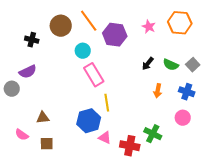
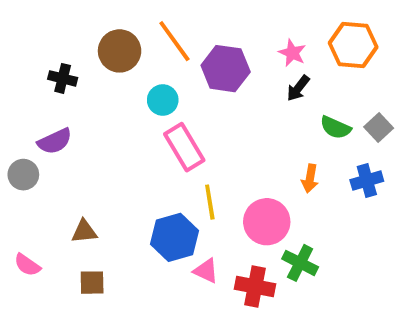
black arrow: (148, 64) -> (298, 88), moved
blue cross: (187, 92) -> (367, 180), turned -35
pink circle: (183, 118) -> (267, 222), moved, size x1.5
pink semicircle: (22, 135) -> (27, 265), moved

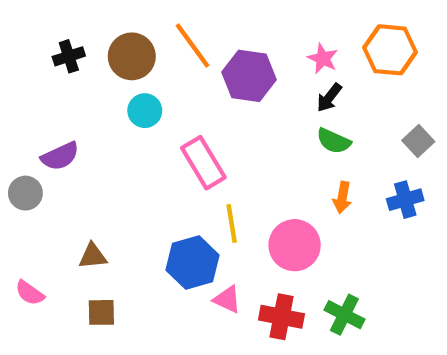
black cross: (63, 78) -> (69, 56), moved, turned -32
cyan circle: (163, 100) -> (145, 111), moved
green semicircle: (335, 127) -> (334, 141), moved
green cross: (300, 263) -> (344, 315), moved

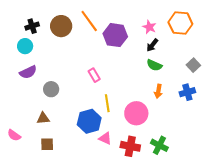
cyan circle: (145, 111) -> (25, 46), moved
pink rectangle: (203, 163) -> (94, 75), size x0.6
gray circle: (25, 193) -> (51, 89), moved

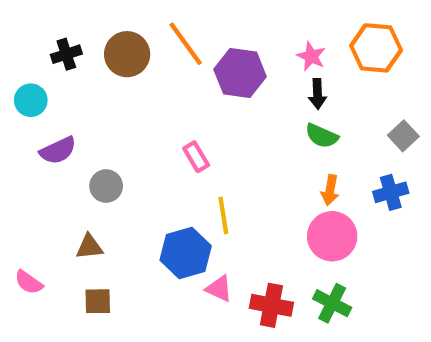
black arrow: (152, 45) -> (317, 94), turned -40
cyan circle: (25, 46) -> (31, 100), moved
pink circle: (136, 113) -> (332, 236), moved

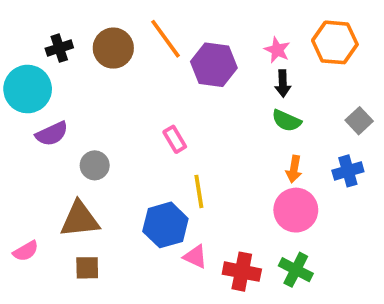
cyan circle: (31, 100) -> (28, 89), size x1.6
brown triangle: (89, 247) -> (80, 219), size x1.6
pink semicircle: (29, 282) -> (26, 251), turned -65

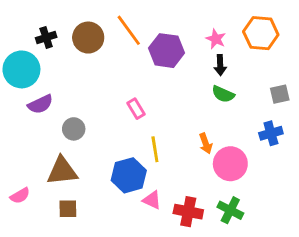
gray square: (359, 121) -> (280, 94), turned 30
orange arrow: (294, 169) -> (206, 143), moved, turned -30

